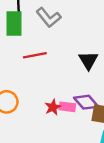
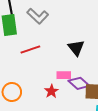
pink rectangle: (67, 107) -> (64, 75), moved

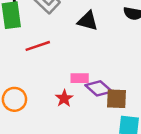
black triangle: (76, 48) -> (88, 21), moved, turned -36

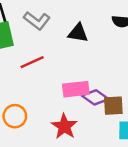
pink rectangle: (80, 78) -> (76, 89), size x1.5
red star: (64, 98) -> (64, 126), moved, size x1.5

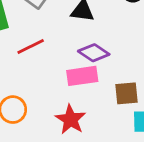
purple diamond: (95, 97) -> (94, 53), moved

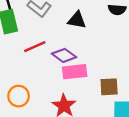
purple diamond: (94, 53) -> (64, 55), moved

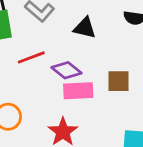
brown square: (109, 87) -> (118, 81), moved

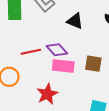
red line: (31, 57) -> (31, 52), moved

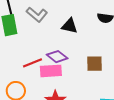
pink rectangle: (63, 66) -> (51, 71), moved

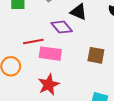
purple diamond: (57, 57) -> (62, 27), moved

